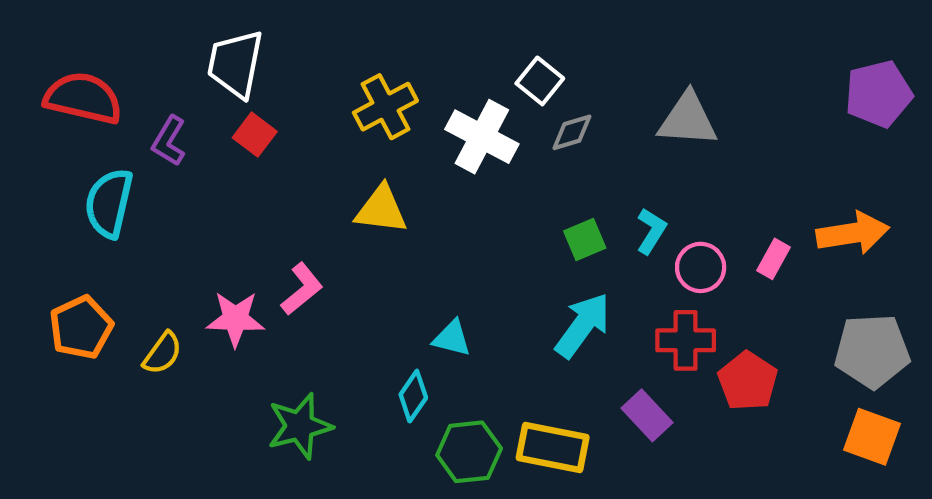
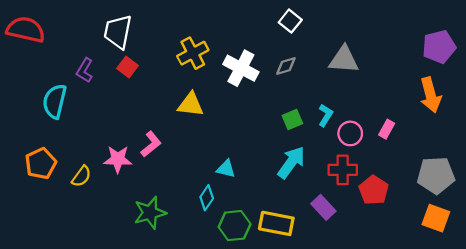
white square: (540, 81) -> (290, 21), moved
red semicircle: (83, 98) -> (26, 30), moved
orange arrow: (853, 233) -> (431, 95), moved, turned 84

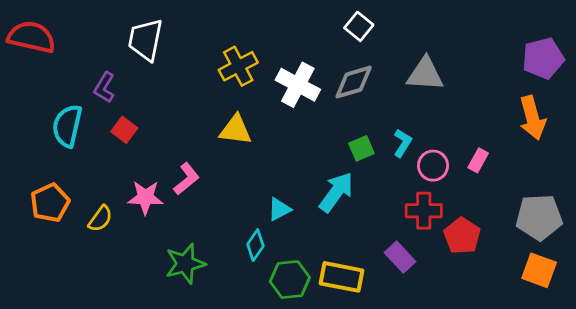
gray diamond: (286, 66) -> (354, 82), size x1.5
red square: (127, 67) -> (124, 130), moved
cyan arrow: (291, 162) -> (336, 192), moved
cyan triangle: (226, 169) -> (279, 209), turned -42

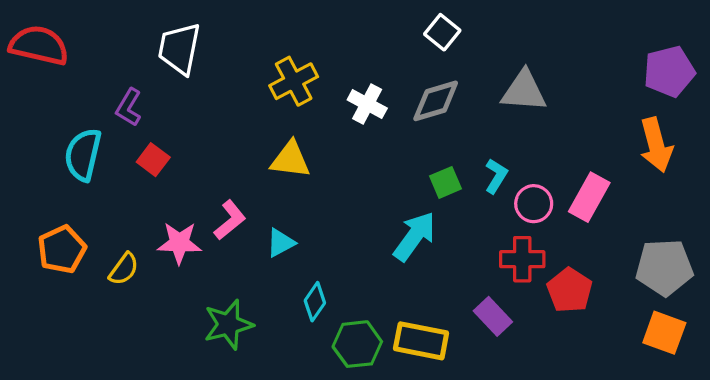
white cross: (298, 85) -> (367, 104), size x0.7
pink rectangle: (478, 160) -> (589, 197), size x1.6
cyan triangle: (279, 209) -> (281, 243), moved

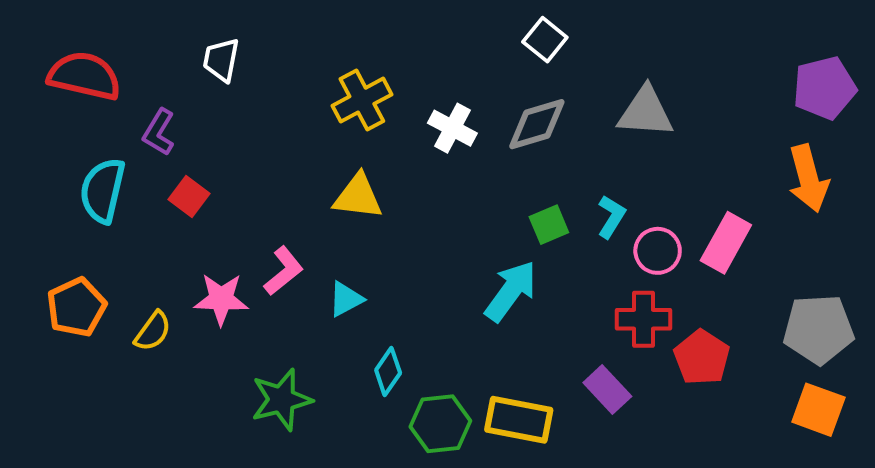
red semicircle: (39, 45) -> (84, 76), moved
white trapezoid: (179, 49) -> (221, 60), size x0.7

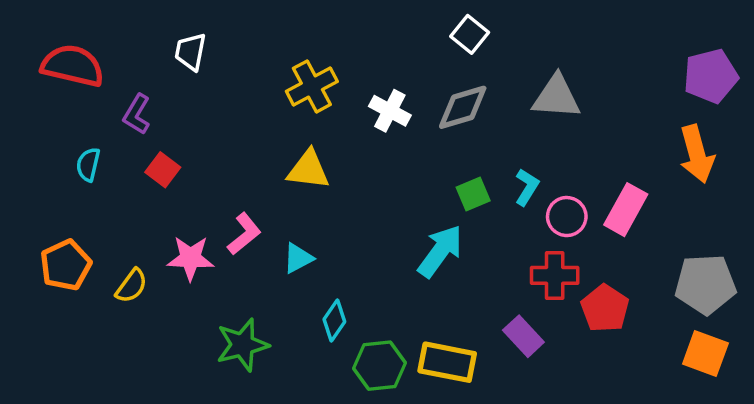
cyan semicircle: (103, 191) -> (88, 164), size x0.6

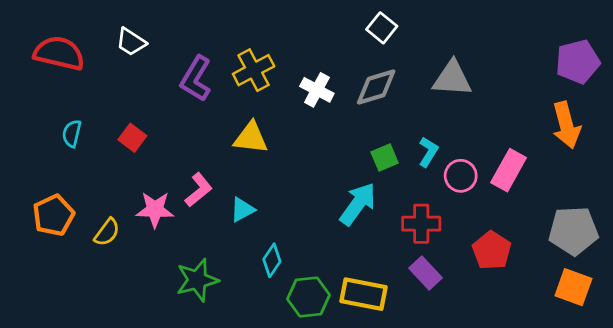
white trapezoid: (190, 52) -> (131, 42), moved, turned -68
purple L-shape: (137, 114) -> (196, 79), moved, size x1.4
red cross: (555, 275) -> (421, 224), moved

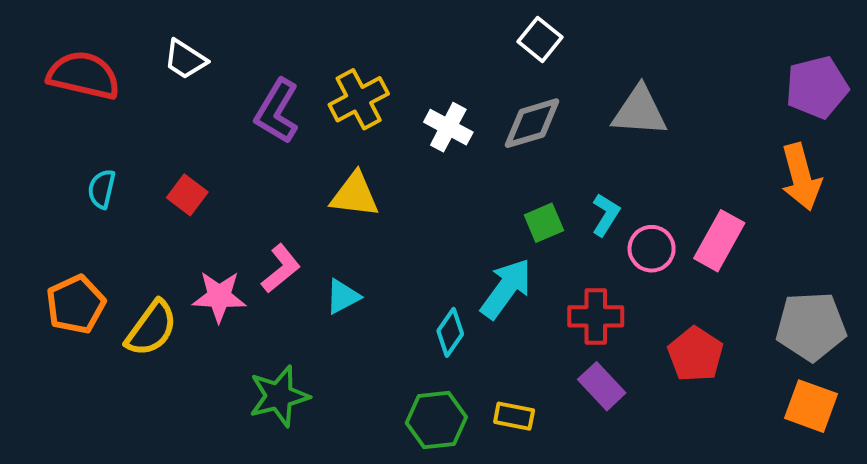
yellow semicircle: (107, 232) -> (151, 328), size x1.4
cyan diamond: (272, 260) -> (450, 332), moved
yellow rectangle: (363, 294) -> (514, 416), size x0.6

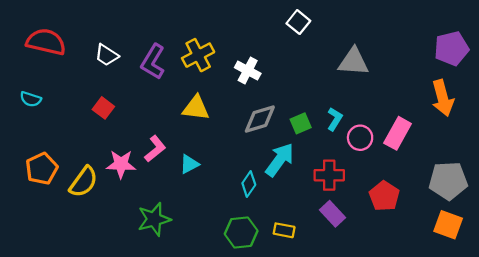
white trapezoid: (185, 59) -> (107, 55), moved
gray diamond: (532, 123) -> (260, 119), moved
cyan semicircle: (102, 189) -> (31, 99), moved, turned -85

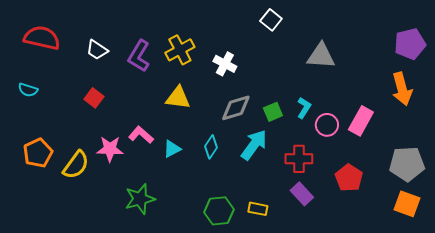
pink L-shape: (155, 149) -> (141, 135), turned -100
cyan diamond: (249, 184) -> (211, 147), moved

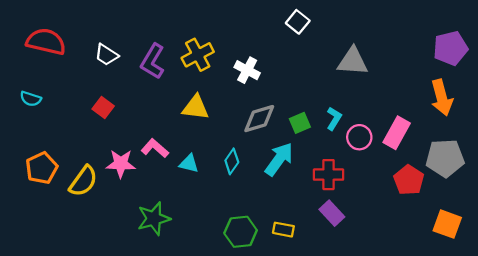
cyan triangle: (172, 149) -> (189, 164), turned 42
gray pentagon: (407, 164) -> (445, 158), moved
red pentagon: (349, 178) -> (409, 180), moved

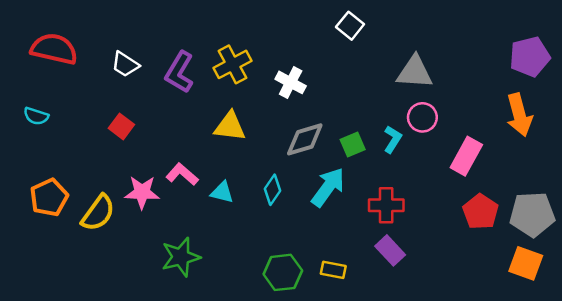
pink circle: (359, 137) -> (422, 117), moved
gray pentagon: (445, 158) -> (532, 214), moved

